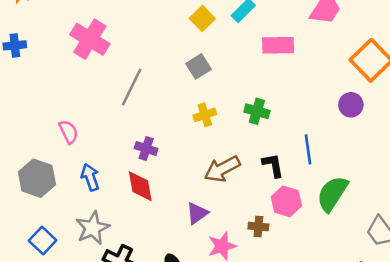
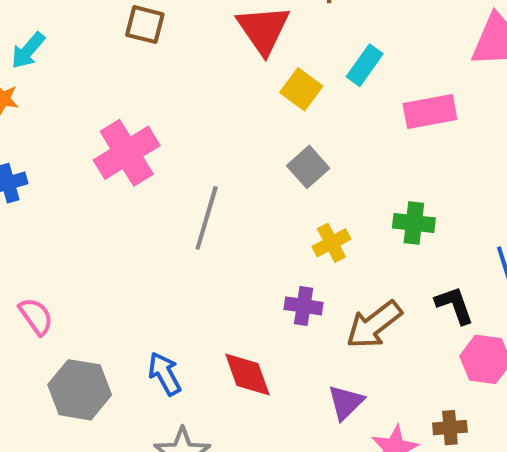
pink cross: (90, 39) -> (127, 153), turned 36
pink semicircle: (69, 132) -> (36, 316), moved
purple cross: (146, 148) -> (304, 306), moved
brown cross: (258, 227) -> (450, 428), moved

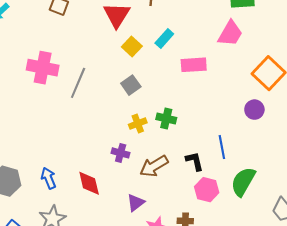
pink cross: (127, 153) -> (43, 68), turned 36
gray line: (207, 218) -> (78, 83), moved
green cross: (414, 223) -> (166, 119), moved

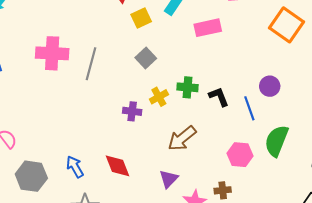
yellow square: (132, 46) -> (141, 18), turned 30
purple circle: (254, 110) -> (270, 86), moved
purple cross: (121, 153) -> (132, 111), moved
black L-shape: (195, 161) -> (219, 97), moved

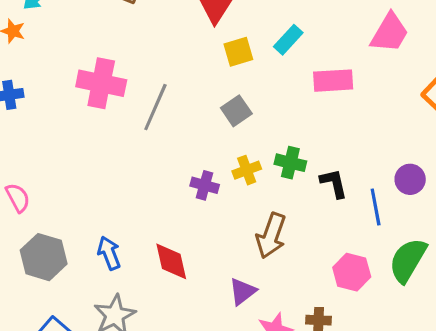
brown arrow: (182, 138) -> (271, 236), turned -40

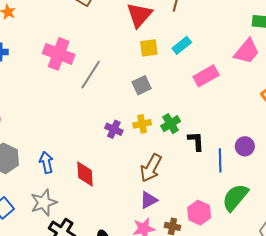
pink rectangle: (333, 81) -> (206, 76), turned -35
green cross: (290, 163) -> (171, 124), turned 36
pink hexagon: (352, 272) -> (199, 213), moved
purple triangle: (243, 291) -> (149, 200), moved

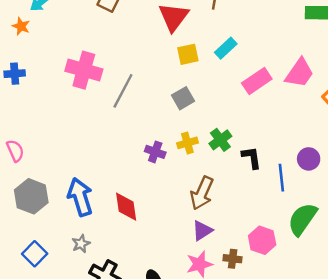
pink trapezoid: (247, 51) -> (299, 73), moved
blue arrow: (46, 162) -> (80, 197), size x1.5
gray star: (44, 203) -> (81, 244), size x0.6

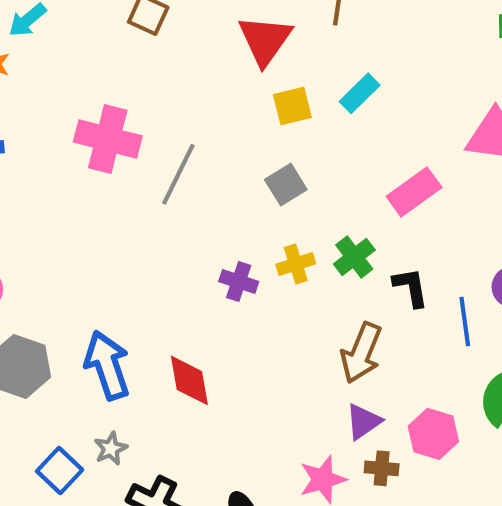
pink rectangle: (257, 81) -> (414, 192), moved
brown arrow: (202, 193) -> (361, 353), moved
purple triangle: (202, 231) -> (363, 422), moved
blue square: (35, 254) -> (60, 470), moved

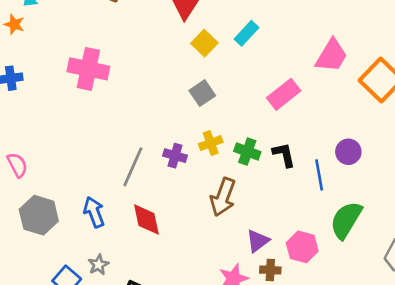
yellow square: (292, 106) -> (204, 43), turned -30
gray line: (178, 174) -> (133, 167), moved
green cross: (354, 257) -> (247, 152), moved, turned -30
brown arrow: (361, 353) -> (223, 197), moved
blue arrow: (107, 365) -> (94, 212), size x0.7

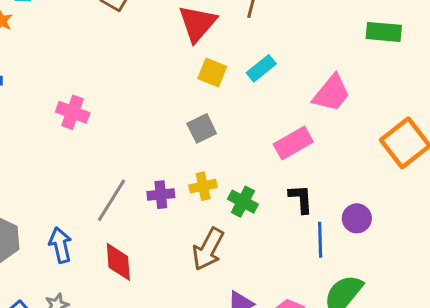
yellow square: (204, 43) -> (212, 73), turned -30
pink trapezoid: (331, 56) -> (331, 93), moved
pink cross: (88, 69) -> (73, 112), moved, size x0.7
black L-shape: (284, 155) -> (301, 199), moved
purple cross: (175, 156) -> (161, 195), turned -30

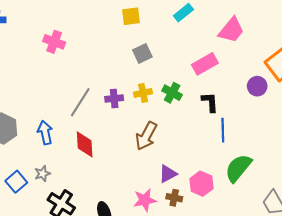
yellow square: (212, 73) -> (131, 16), moved, turned -30
green cross: (243, 202) -> (172, 93), moved
purple circle: (357, 218) -> (257, 86), moved

